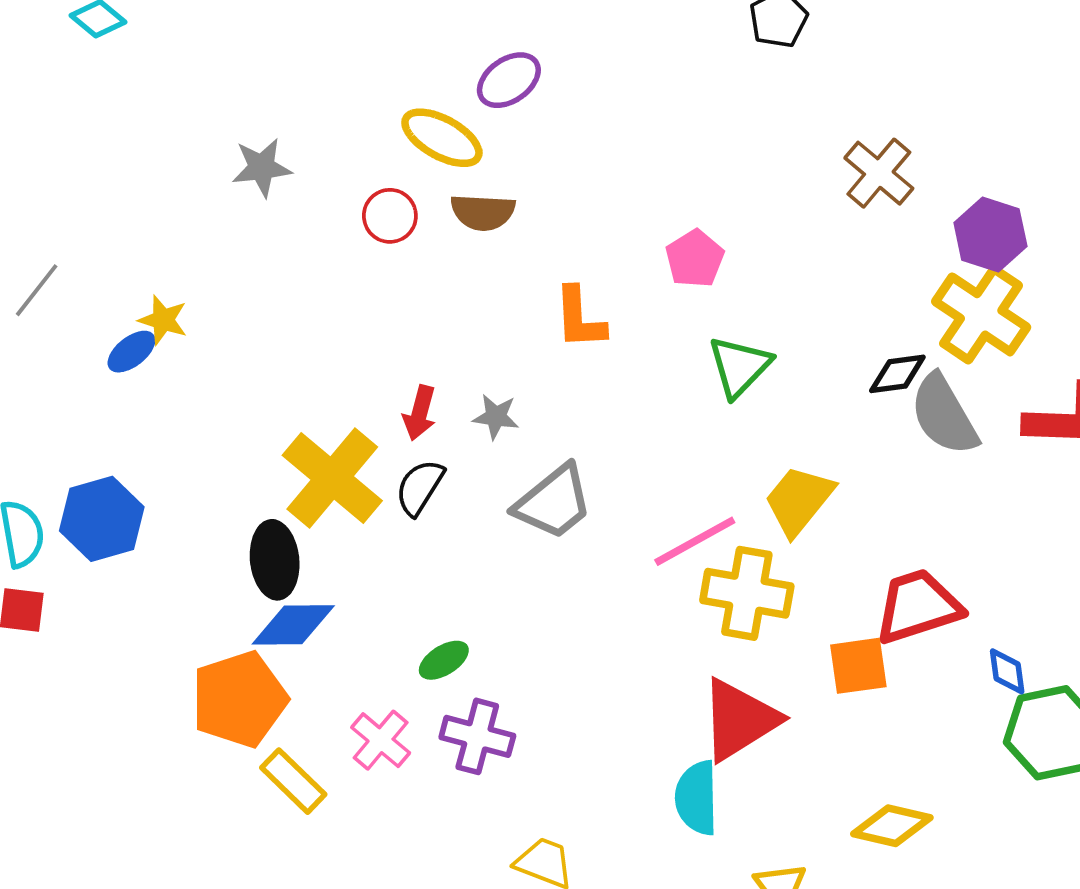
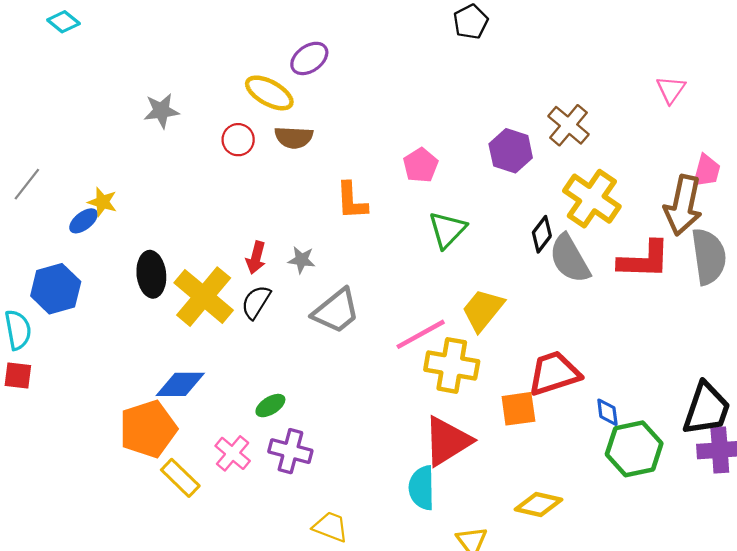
brown cross: (879, 173) -> (569, 125), moved
purple hexagon: (990, 234) -> (511, 151), moved
black diamond: (897, 374) -> (542, 234), turned -45
blue hexagon: (102, 519) -> (56, 289), moved
black ellipse: (275, 560) -> (151, 274), moved

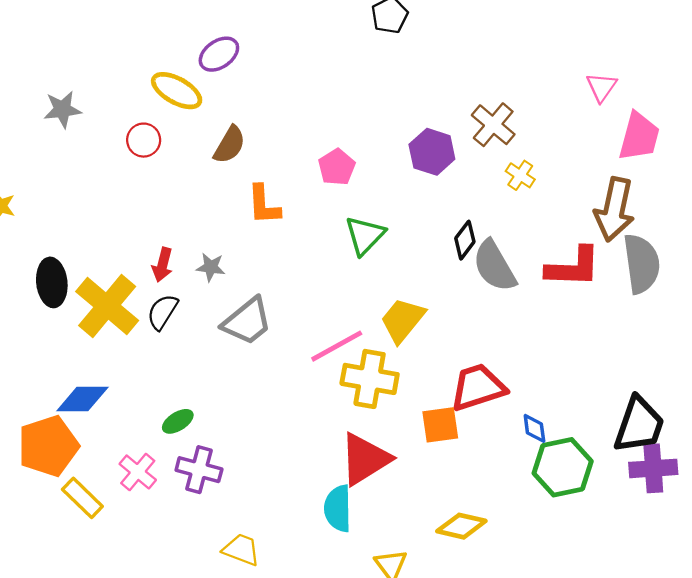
brown semicircle: (294, 137) -> (230, 145), moved, turned -63
pink trapezoid: (706, 171) -> (639, 137), moved, size x1.4
yellow cross: (592, 199) -> (520, 175), moved, size x0.5

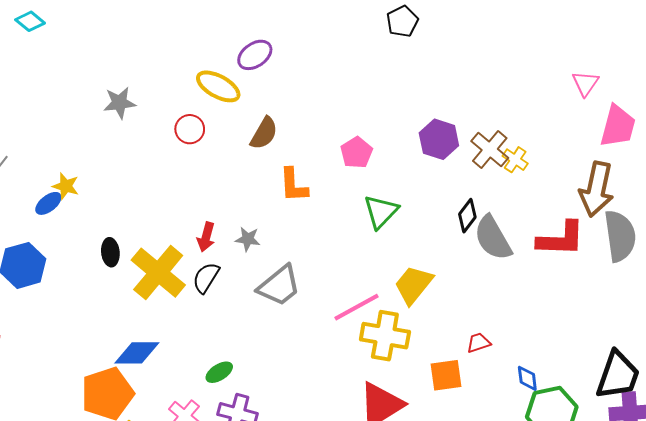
brown cross: (493, 125) -> (490, 150), moved
black ellipse: (52, 282) -> (110, 252), size x0.7
red trapezoid: (478, 387) -> (479, 343), size x0.5

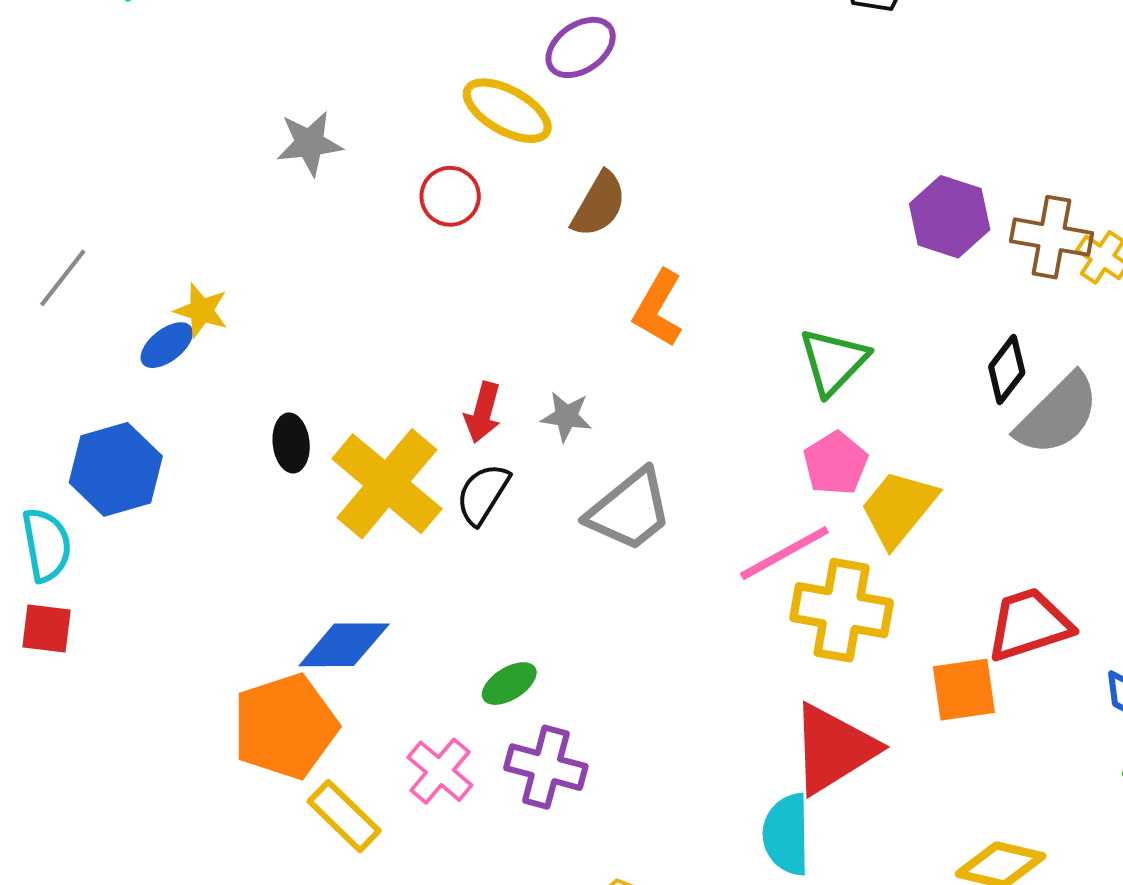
brown cross: (490, 150) -> (1052, 237), turned -30
pink pentagon: (357, 153) -> (835, 463), moved
orange L-shape: (293, 185) -> (658, 308), turned 33
gray semicircle: (493, 238) -> (1058, 414), turned -105
red trapezoid: (479, 343) -> (1029, 624), size x1.8

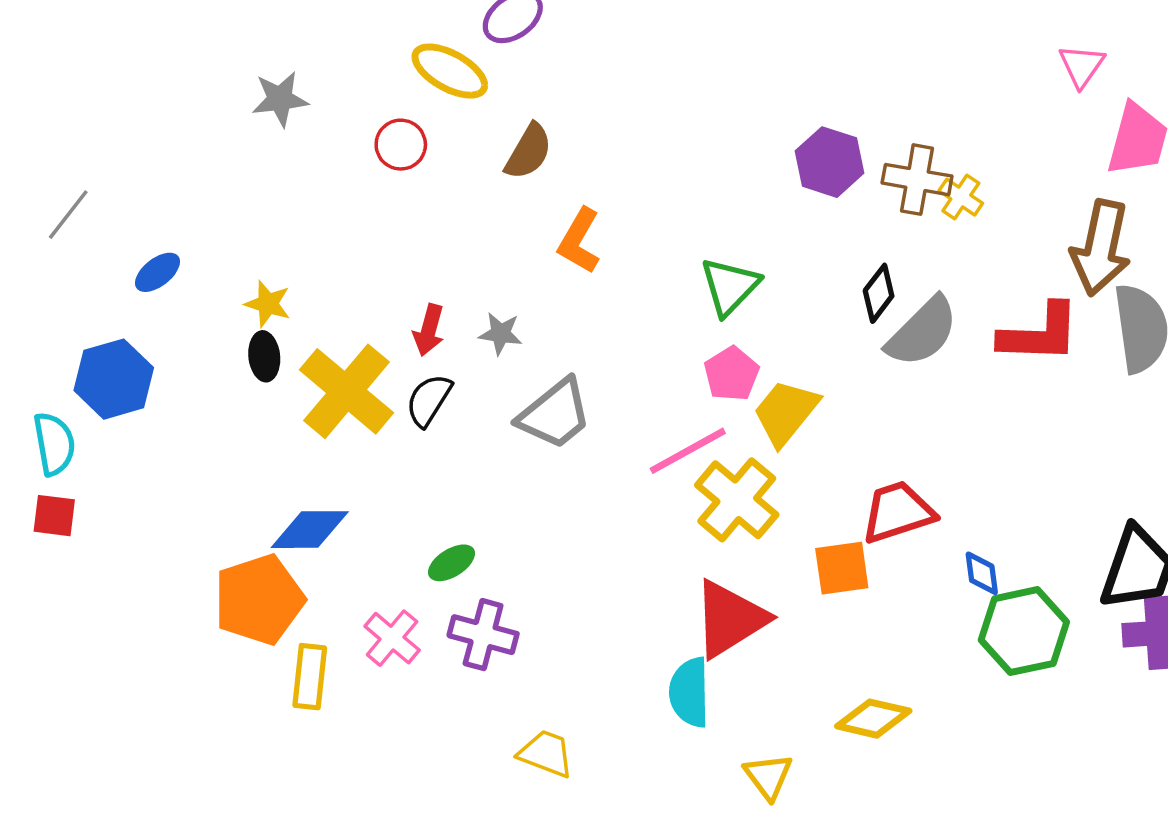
yellow star: (201, 310) -> (268, 304), moved
yellow cross: (842, 610) -> (737, 500), turned 30
yellow rectangle: (344, 816) -> (310, 677), turned 52

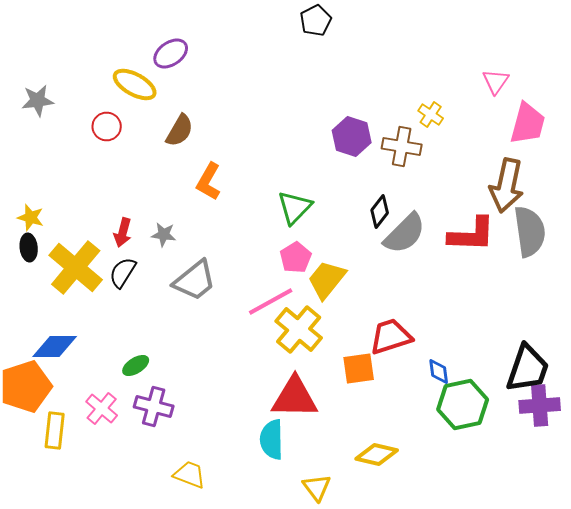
yellow cross: (961, 197) -> (431, 114), moved
red triangle: (730, 619) -> (295, 398), turned 33

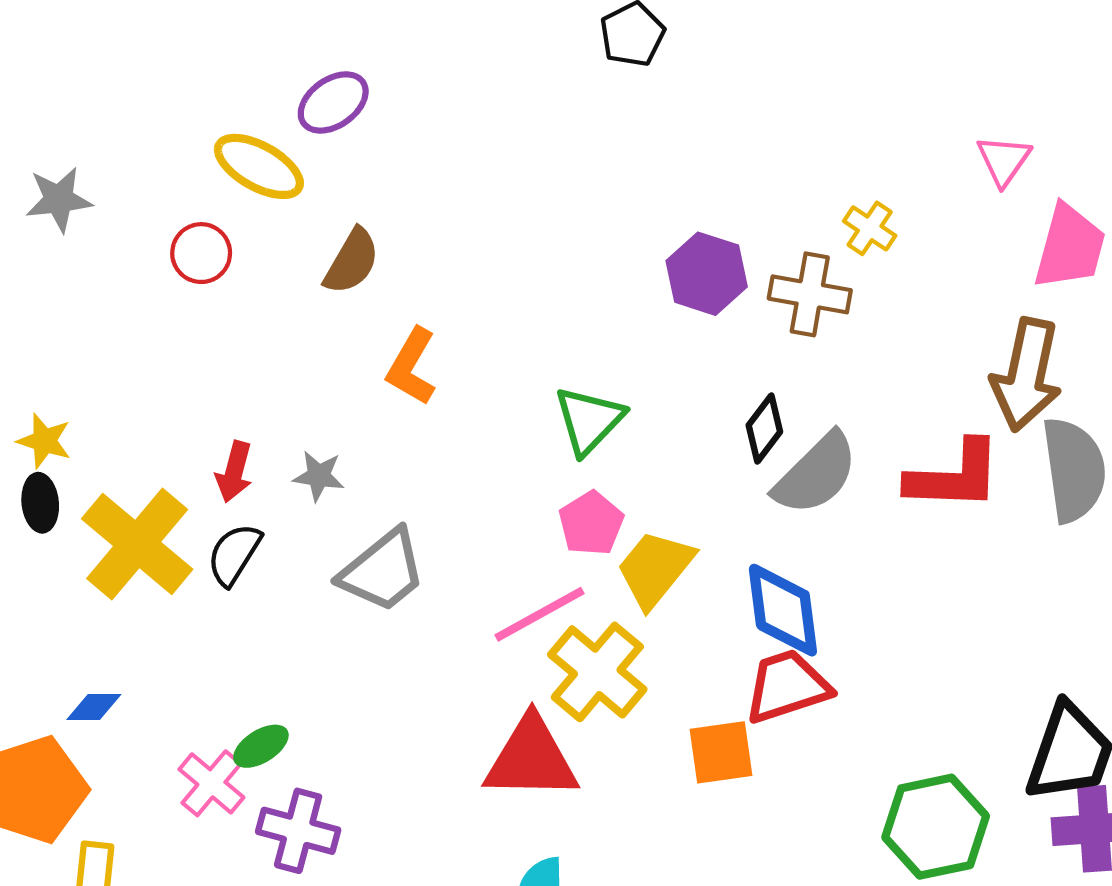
blue diamond: (55, 346) -> (94, 707), size x0.6
blue diamond: (439, 372) -> (783, 610), moved, size x1.8
red triangle: (295, 398) -> (531, 759), moved
pink cross: (102, 408) -> (211, 783), moved

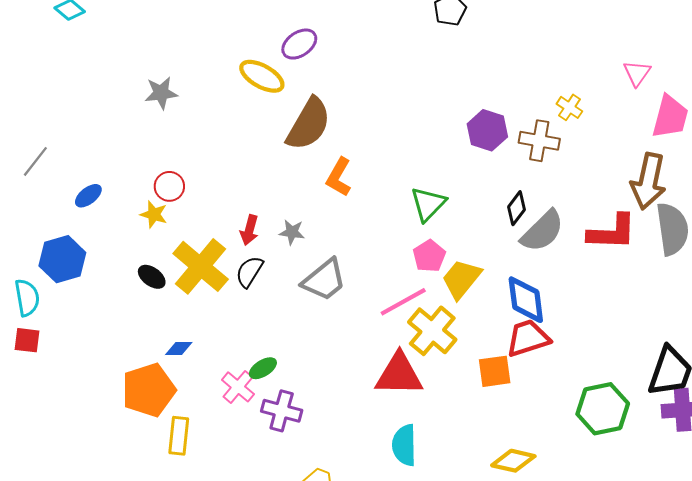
red circle: (201, 253) -> (169, 186), moved
brown semicircle: (352, 261) -> (309, 124), size x1.6
black ellipse: (40, 503) -> (152, 277), moved, turned -48

